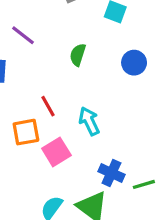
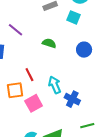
green semicircle: (78, 55) -> (49, 43), turned 88
blue cross: (111, 173) -> (72, 99), moved

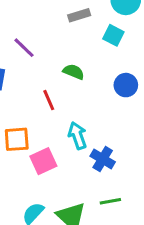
red line: (29, 75) -> (49, 100), moved
green line: (87, 126) -> (110, 201), moved

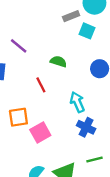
gray rectangle: (79, 15) -> (71, 16), moved
cyan arrow: (77, 136) -> (77, 102), moved

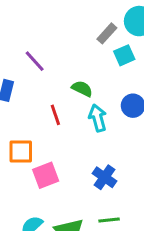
gray rectangle: (71, 16) -> (107, 33), turned -35
cyan square: (87, 31) -> (124, 55), turned 35
cyan arrow: (77, 102) -> (98, 118), moved

